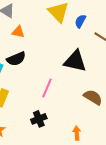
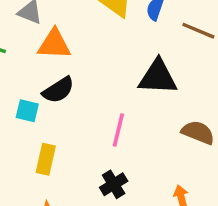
orange triangle: (18, 32) -> (54, 44), size x1.5

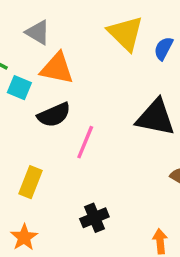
cyan square: (27, 111) -> (19, 88), moved
pink line: (118, 130) -> (85, 142), moved

